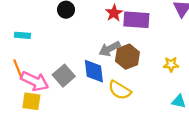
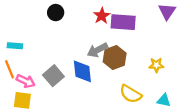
cyan rectangle: (22, 35) -> (15, 46), moved
pink arrow: (35, 81) -> (26, 81), size x0.7
yellow semicircle: (120, 90) -> (131, 94), moved

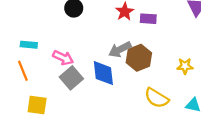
purple rectangle: (123, 22) -> (148, 19), size x0.6
pink arrow: (26, 81) -> (63, 58), moved

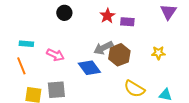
yellow star: (185, 66) -> (158, 53), moved
blue diamond: (103, 73) -> (89, 68), turned -30
gray square: (71, 78) -> (56, 90), moved, turned 36

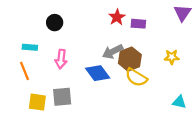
black circle: (64, 13) -> (55, 23), moved
pink arrow: (55, 55) -> (61, 59), turned 72
yellow semicircle: (134, 89) -> (136, 77), moved

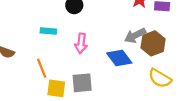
orange line: (25, 71) -> (42, 68), moved
yellow semicircle: (136, 77) -> (160, 78), moved

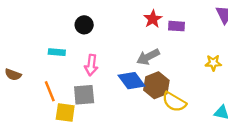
brown hexagon: (153, 43) -> (156, 85), moved
gray square: (82, 83) -> (84, 95), moved

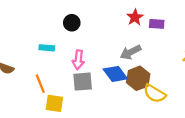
gray square: (84, 95) -> (83, 82), moved

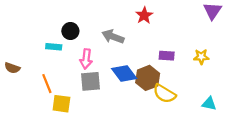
black circle: (72, 23) -> (70, 31), moved
purple rectangle: (157, 24) -> (167, 56), moved
gray arrow: (131, 52) -> (113, 37), moved, turned 48

